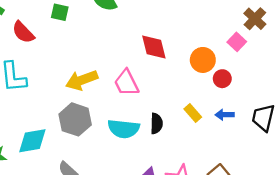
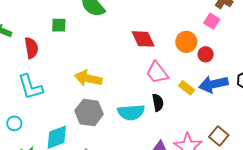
red semicircle: (23, 32) -> (31, 48), turned -135
yellow arrow: (82, 80) -> (88, 78), turned 44
pink trapezoid: (126, 83) -> (157, 73), moved
blue arrow: (225, 115) -> (213, 84), size x1.8

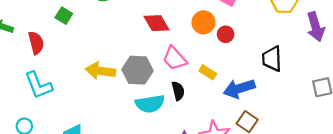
green square: (59, 25) -> (64, 16), turned 35
blue arrow: (213, 84) -> (239, 89), moved
gray hexagon: (89, 112) -> (138, 70), moved

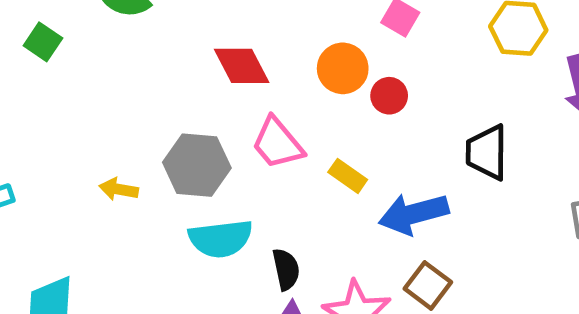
yellow arrow: (100, 71) -> (119, 189), moved, size x0.6
black semicircle: (178, 91) -> (286, 269), moved

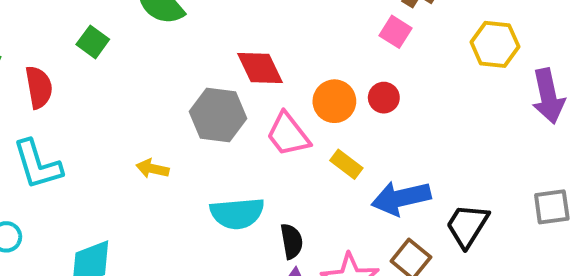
orange circle: (343, 68) -> (334, 101), moved
black trapezoid: (487, 152) -> (467, 226), moved, turned 30
gray hexagon: (197, 165) -> (218, 115), moved

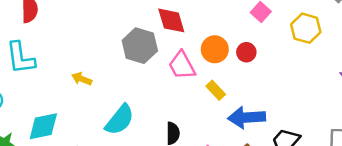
yellow hexagon: (495, 44) -> (306, 28), moved
yellow arrow: (152, 169) -> (82, 79), moved
cyan semicircle: (237, 213) -> (120, 120), moved, turned -56

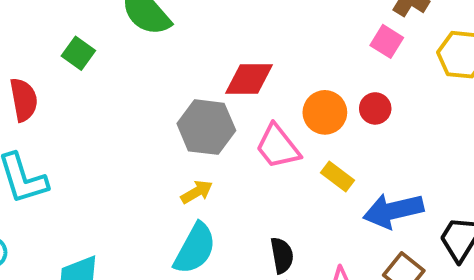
red diamond: (171, 20) -> (249, 79), turned -64
yellow arrow: (82, 79) -> (197, 192), moved, turned 138

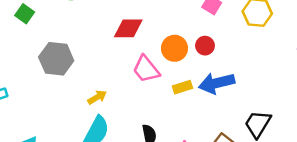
gray hexagon: (206, 127) -> (56, 59), moved
yellow rectangle: (337, 177) -> (182, 87), turned -54
blue arrow: (393, 211) -> (217, 83), moved

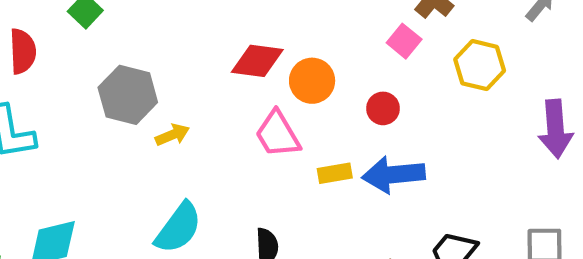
orange circle: (174, 48) -> (312, 81), moved
yellow arrow: (97, 97) -> (172, 135), moved

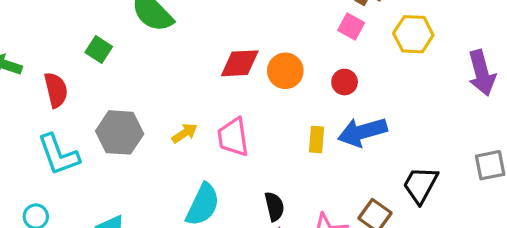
gray hexagon: (128, 95) -> (120, 132), moved
pink trapezoid: (278, 134) -> (233, 137), moved, turned 33
yellow rectangle: (335, 173) -> (316, 139), turned -65

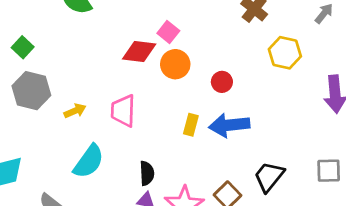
pink square: (351, 27) -> (168, 32), moved
green square: (99, 50) -> (23, 47), moved
yellow arrow: (185, 133) -> (75, 111), moved

